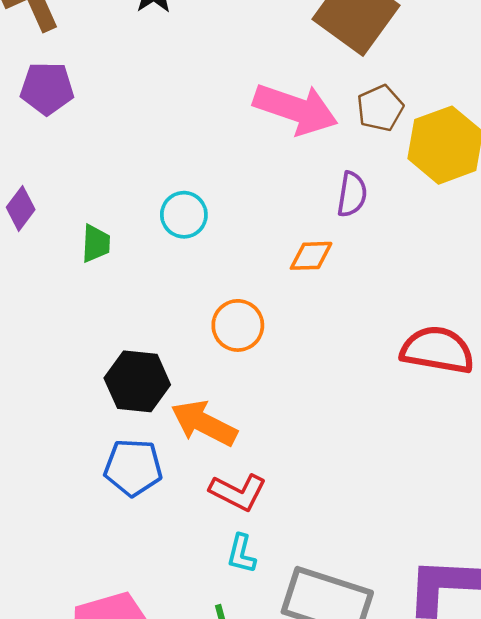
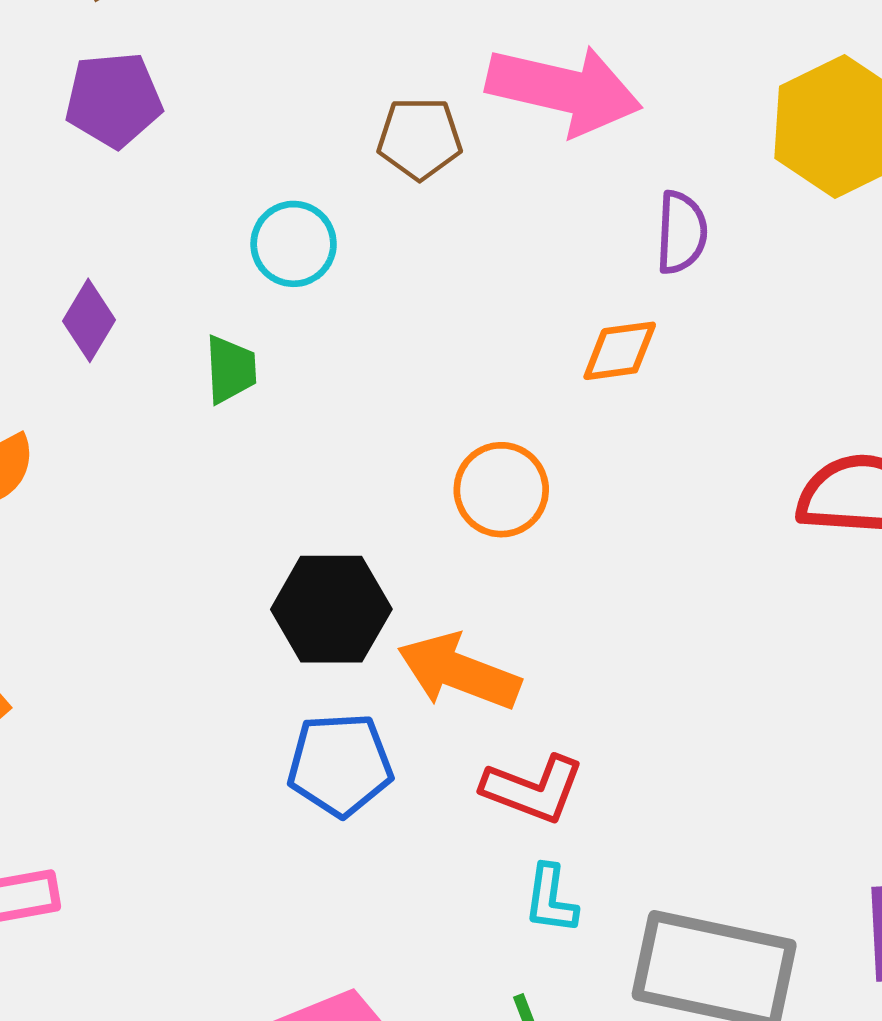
brown pentagon: (380, 108) -> (420, 138), moved, turned 30
cyan circle: (184, 215) -> (294, 244), moved

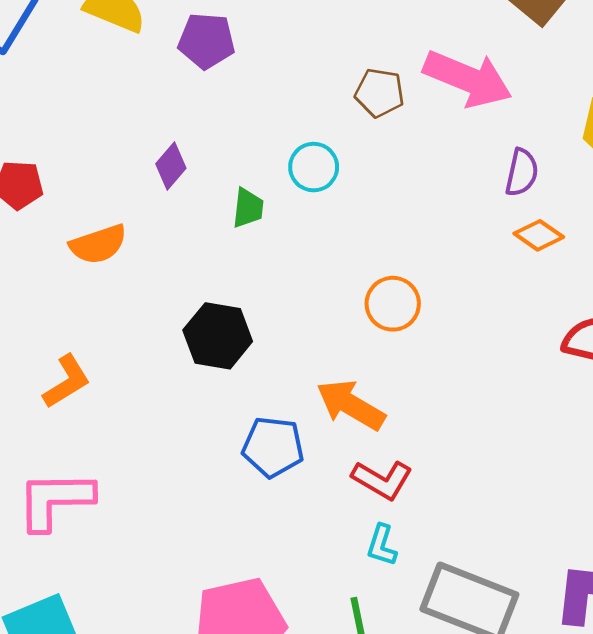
cyan circle: (294, 244) -> (314, 167), moved
orange diamond: (620, 351) -> (539, 235), moved, turned 33
black hexagon: (331, 609) -> (218, 336), moved

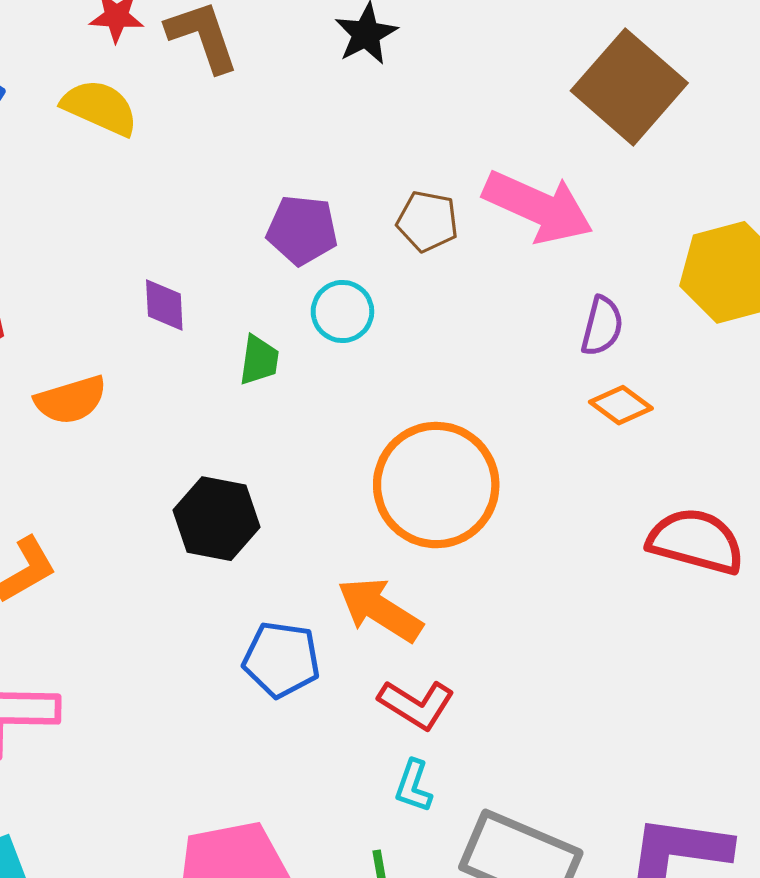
purple pentagon: (206, 41) -> (302, 230), moved
purple diamond: (171, 166) -> (164, 305), turned -45
orange circle: (393, 304) -> (436, 485), size x1.8

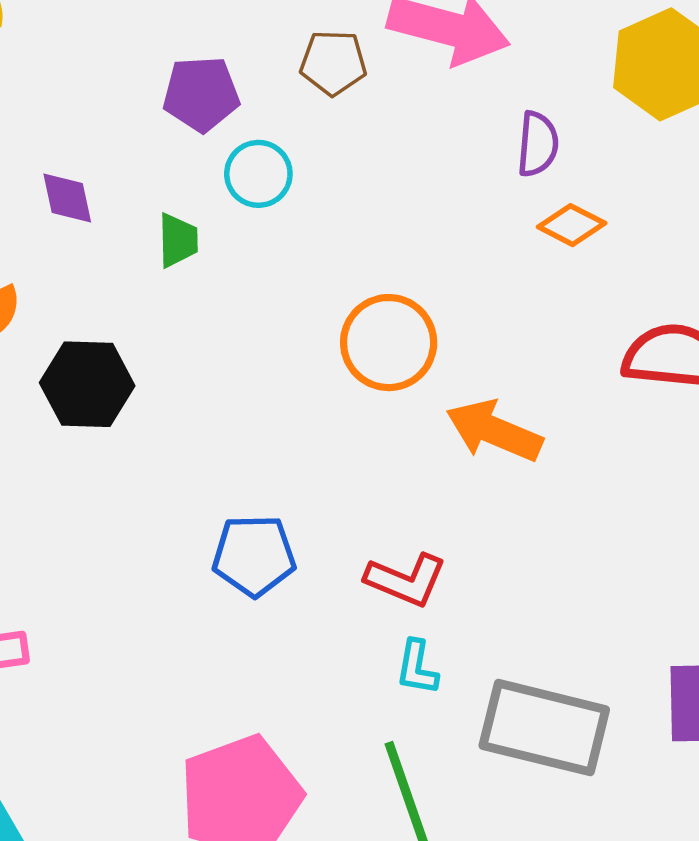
orange circle: (436, 485) -> (389, 343), size x0.7
black hexagon: (217, 519) -> (87, 384), moved
orange arrow: (380, 610) -> (494, 431), moved

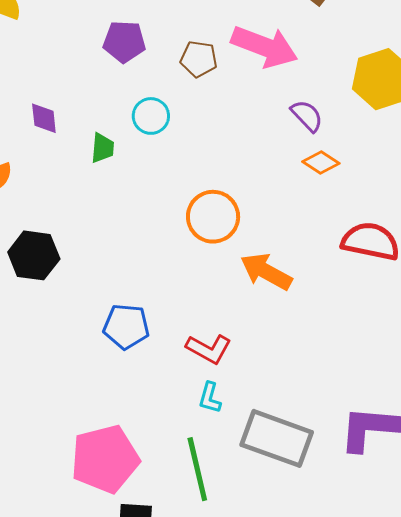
purple pentagon: (201, 94) -> (124, 42), moved
purple semicircle: (538, 144) -> (307, 116), turned -54
black hexagon: (87, 384) -> (34, 255), moved

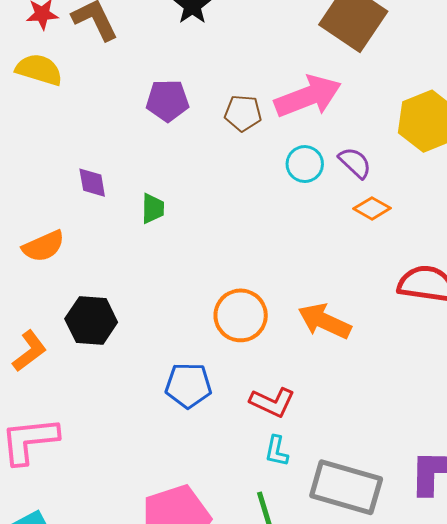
pink arrow: (264, 47) -> (308, 96), turned -38
cyan circle: (151, 116) -> (305, 164), moved
orange circle: (213, 217) -> (241, 315), moved

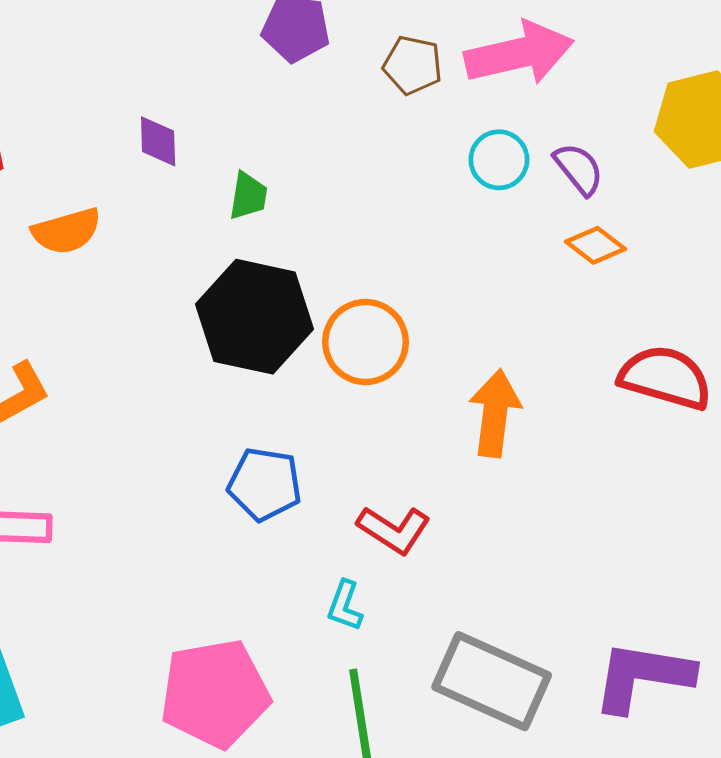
orange circle: (241, 315) -> (366, 342), moved
black hexagon: (91, 320) -> (255, 317), moved, size x1.4
orange arrow: (325, 321) -> (495, 413), turned 64
cyan L-shape: (277, 451) -> (345, 606), moved

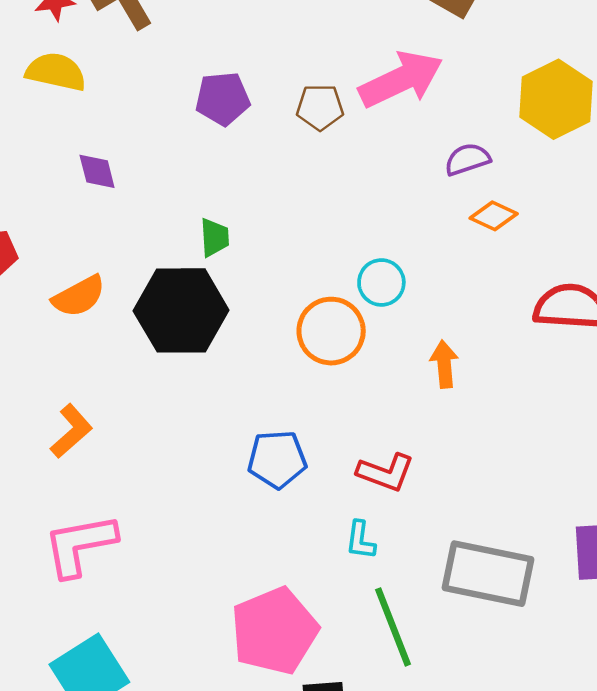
purple diamond: (158, 141) -> (97, 171), moved
cyan circle: (499, 160) -> (381, 282), moved
purple semicircle: (579, 169) -> (467, 159), turned -57
black hexagon: (255, 317) -> (181, 310), moved
orange arrow: (495, 413) -> (444, 364), size x0.7

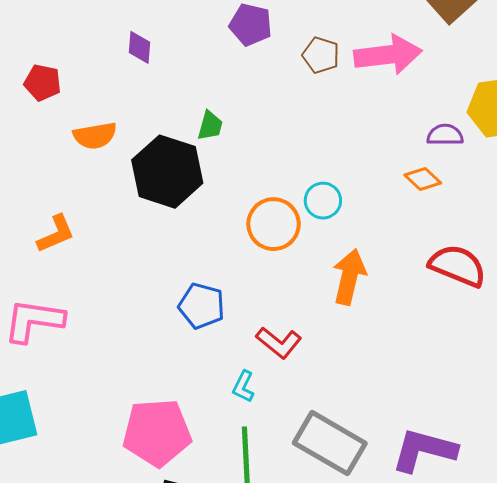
purple semicircle: (467, 159) -> (445, 135), moved
orange arrow: (444, 364) -> (349, 277), size x1.5

